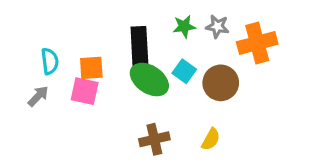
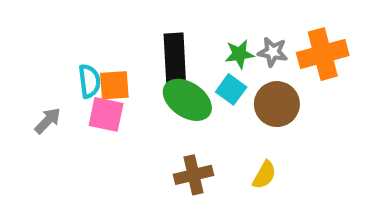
green star: (184, 26) -> (239, 54), moved
gray star: (217, 26) -> (273, 52), moved
cyan semicircle: (50, 61) -> (89, 81), moved

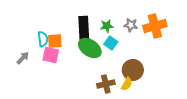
green star: (239, 54) -> (107, 26), moved
brown circle: (277, 104) -> (133, 70), moved
brown cross: (194, 175) -> (106, 84), moved

